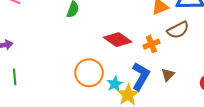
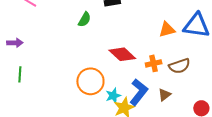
brown semicircle: (178, 30) -> (179, 66), moved

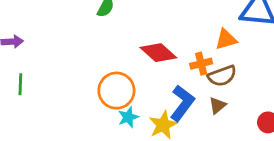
orange triangle: (167, 30) -> (226, 39), moved
brown semicircle: (179, 66) -> (222, 76), moved
cyan star: (113, 96) -> (128, 117), moved

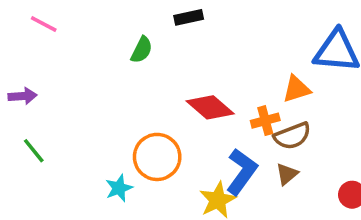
green line: (20, 84) -> (34, 151), turned -40
cyan star: (128, 117) -> (119, 188), moved

